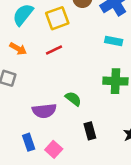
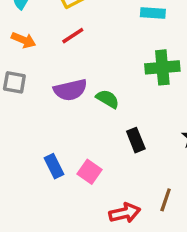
purple semicircle: (44, 111) -> (70, 90), moved

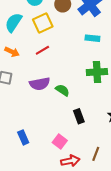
blue rectangle: (54, 166) -> (23, 137), moved
pink square: (90, 172) -> (60, 141), moved

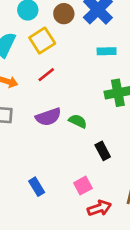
pink square: (60, 141) -> (83, 186), turned 32

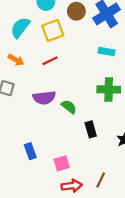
black rectangle: (103, 151) -> (91, 129), moved
blue rectangle: (37, 187) -> (30, 151), moved

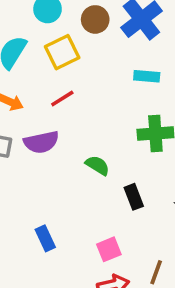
purple semicircle: (44, 98) -> (41, 142), moved
pink square: (62, 163) -> (109, 249), moved

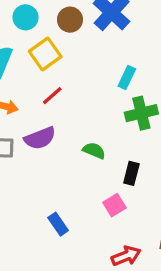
cyan rectangle: (147, 76) -> (127, 77), moved, turned -60
black rectangle: (134, 197) -> (131, 173), turned 45
pink square: (109, 249) -> (114, 205), moved

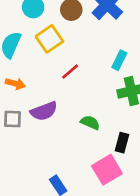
red line: (52, 96) -> (70, 72), moved
pink square: (114, 205) -> (107, 170), size x1.5

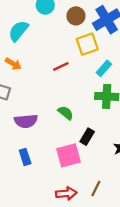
yellow square: (49, 39) -> (87, 44), moved
purple semicircle: (44, 111) -> (26, 121), moved

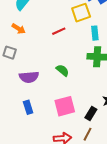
cyan rectangle: (104, 68) -> (95, 33), turned -48
black rectangle: (87, 137) -> (91, 113), moved

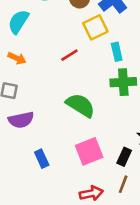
green semicircle: (62, 70) -> (80, 105), size x1.6
purple semicircle: (29, 77) -> (21, 120), moved

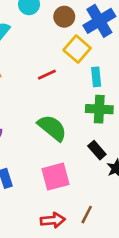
yellow square: (95, 27) -> (77, 49), turned -30
black rectangle: (124, 157) -> (97, 150), moved, turned -72

